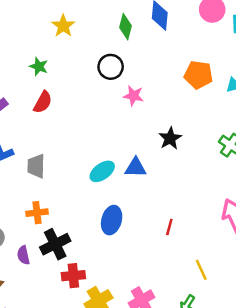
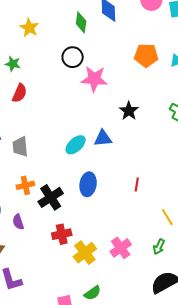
pink star: (133, 96) -> (94, 79), size x1.5
black cross: (55, 244) -> (51, 197), moved

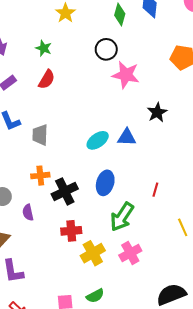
green arrow: (159, 247) -> (122, 217), moved, size x1.8

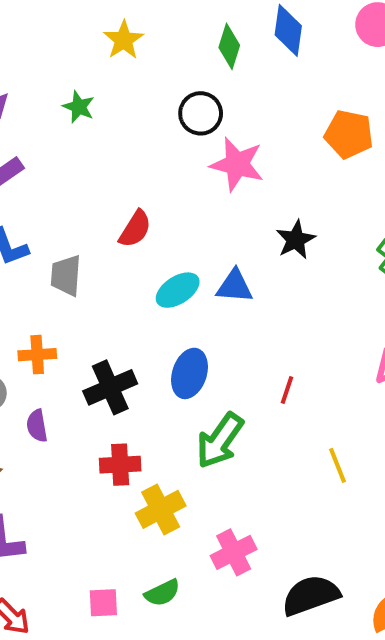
red semicircle: (47, 79) -> (135, 229), moved
orange cross: (40, 176) -> (37, 355), moved
pink cross: (130, 253) -> (234, 552), moved

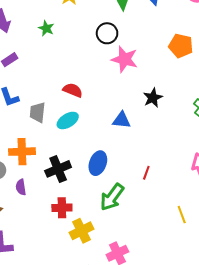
red semicircle: (135, 229) -> (73, 90), turned -102
cyan ellipse: (178, 290) -> (68, 120), moved
orange cross: (37, 355) -> (22, 152), size x1.4
yellow line: (338, 465) -> (182, 215), moved

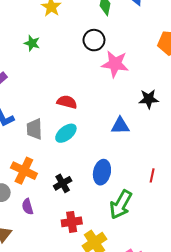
black star: (153, 98) -> (149, 99), turned 30
orange cross: (22, 152) -> (24, 171), turned 35
black cross: (58, 169) -> (63, 183), size x0.7

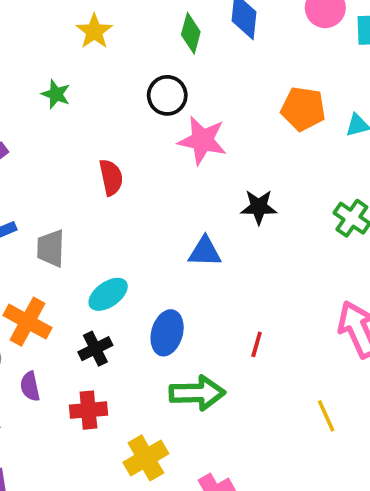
red semicircle: (67, 102) -> (111, 177), moved, turned 60
cyan ellipse: (66, 133) -> (108, 294), moved
green arrow: (121, 205) -> (197, 393), turned -124
red cross: (72, 222) -> (88, 410), moved

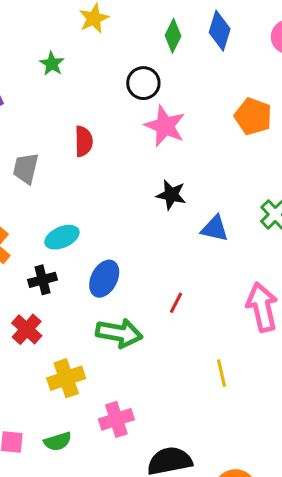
black star: (259, 207) -> (171, 195), moved
gray trapezoid: (51, 248) -> (26, 168), moved
blue triangle: (205, 252) -> (215, 229), moved
red cross: (88, 410) -> (27, 329), turned 36

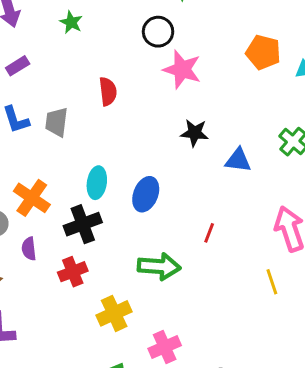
cyan ellipse: (62, 237) -> (97, 183), turned -52
blue ellipse: (104, 279) -> (146, 194), moved
black cross: (43, 280) -> (83, 224), size x1.4
red cross: (27, 329) -> (73, 272), turned 32
yellow line: (222, 373) -> (272, 282), moved

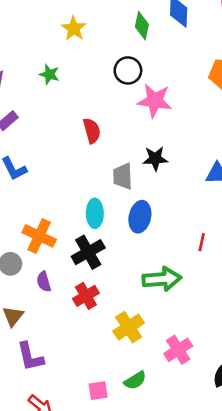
gray trapezoid: (57, 122) -> (123, 176), moved
black star: (194, 133) -> (155, 159), moved

